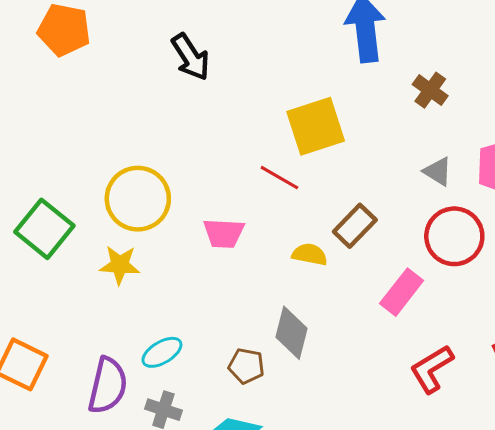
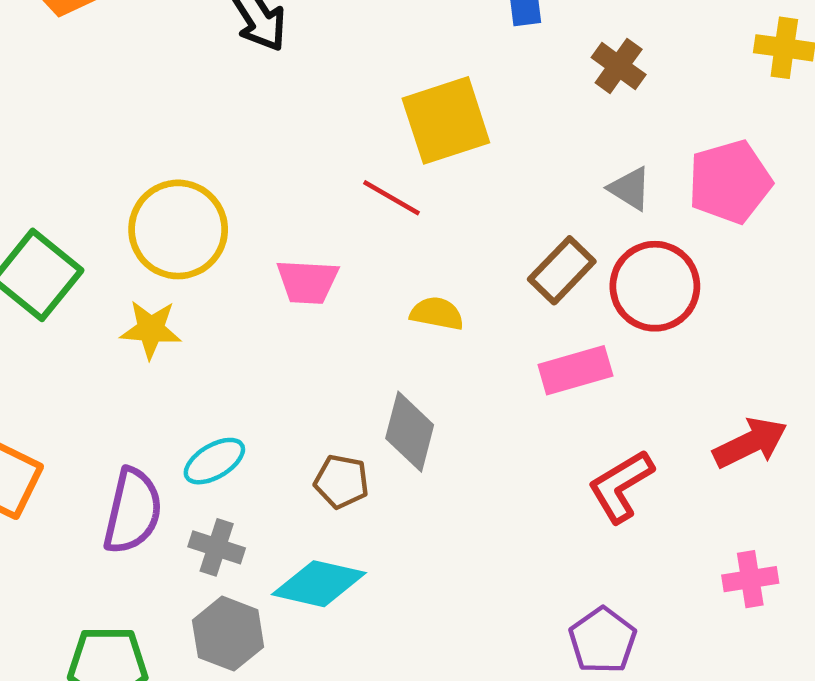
brown rectangle: (355, 226) -> (562, 270), moved
pink rectangle: (402, 292) -> (575, 370), turned 36

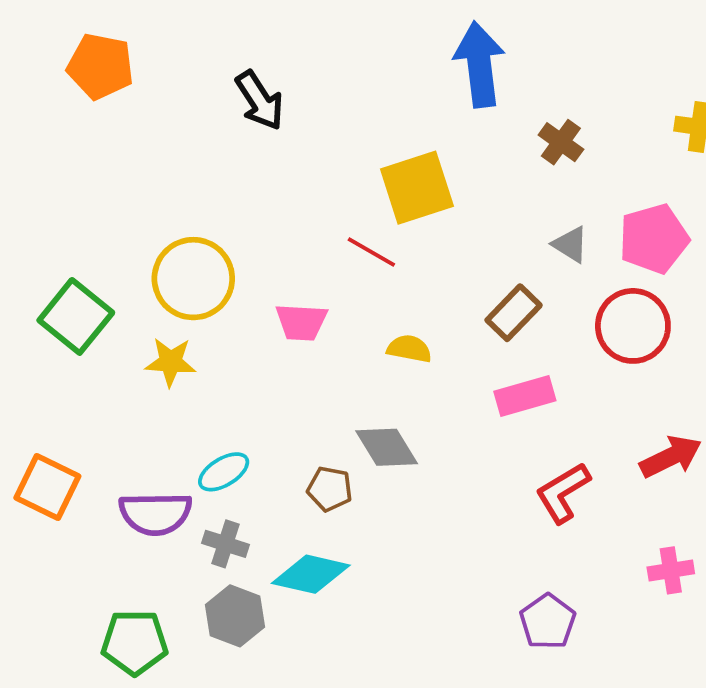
red circle: (655, 286) -> (633, 326), moved
gray diamond: (410, 432) -> (387, 447), turned -46
purple semicircle: (133, 511) -> (155, 514), turned 76

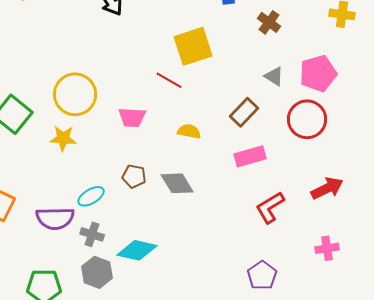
brown pentagon: (330, 489) -> (134, 176), moved

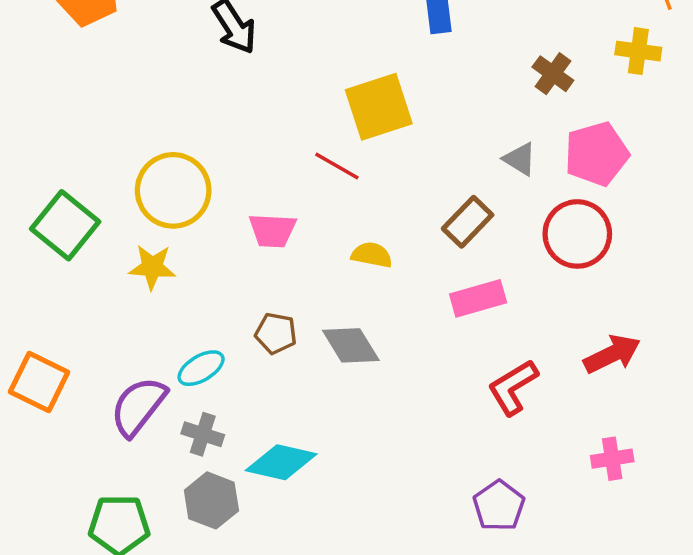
brown cross: (269, 22) -> (553, 74), moved
purple semicircle: (55, 218) -> (138, 406), turned 129

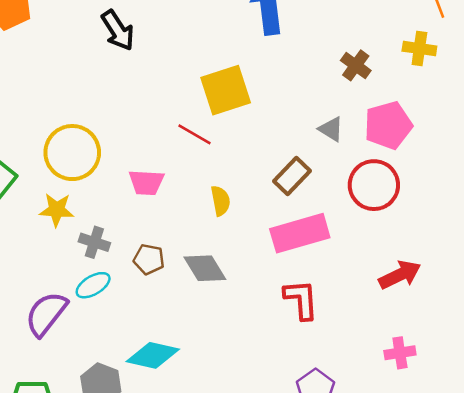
yellow semicircle: (372, 255) -> (220, 201), turned 68
pink rectangle: (478, 298) -> (300, 233), size x1.4
red L-shape: (513, 387) -> (301, 299), moved, turned 117
gray cross: (203, 434) -> (94, 242), moved

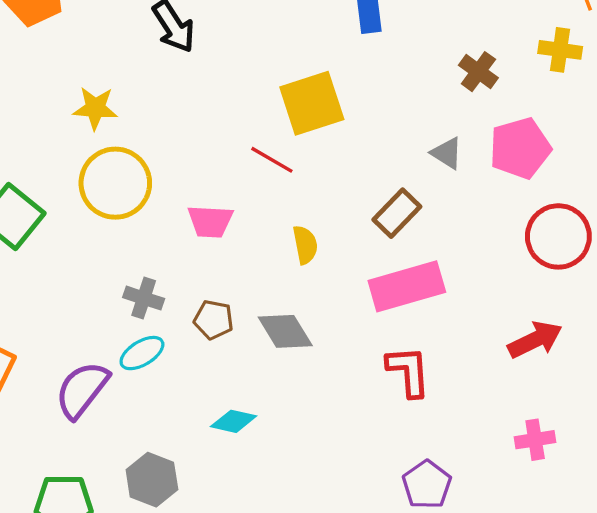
red circle: (374, 185) -> (558, 236), moved
yellow star: (57, 210) -> (95, 108), moved
cyan diamond: (153, 355) -> (234, 421), moved, size x0.7

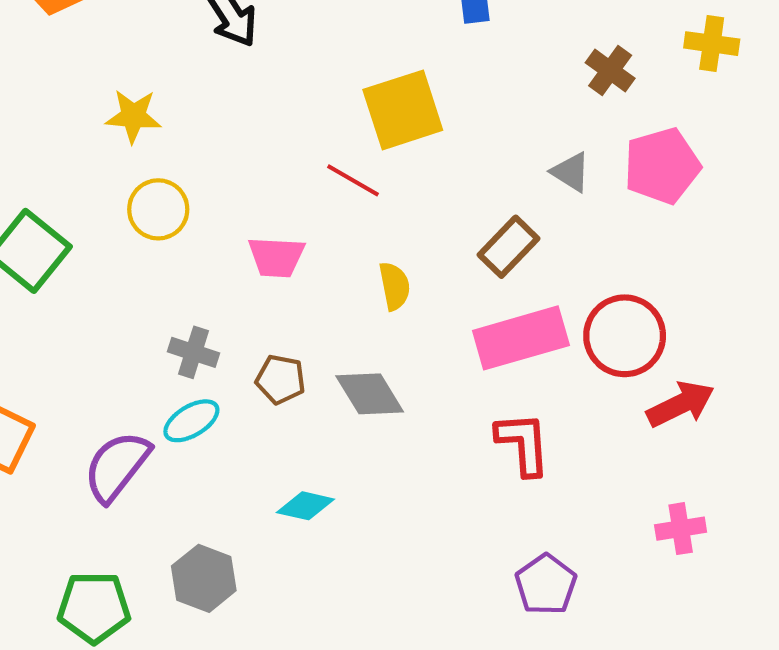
yellow circle: (115, 183) -> (158, 209), size x0.7
red circle: (558, 236) -> (625, 336), moved

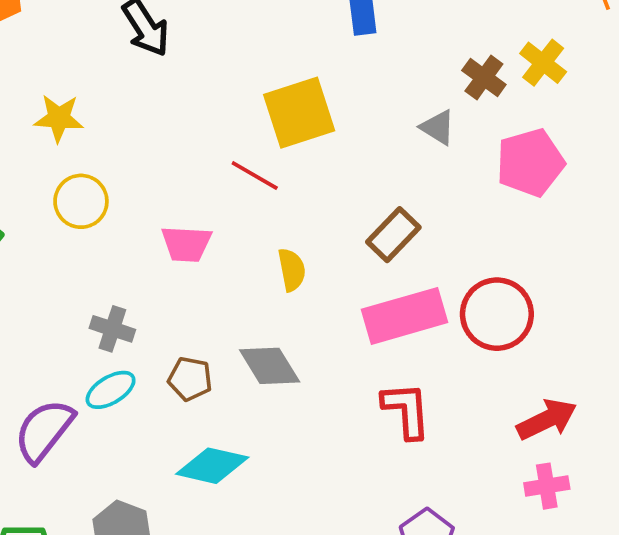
yellow cross: (712, 44) -> (543, 63), moved, turned 30
gray triangle: (571, 172) -> (438, 127), moved
brown pentagon: (281, 379) -> (190, 379), moved
red arrow: (681, 404) -> (547, 419), moved
cyan diamond: (305, 506) -> (212, 466), size x1.4

